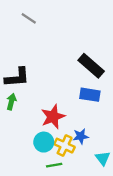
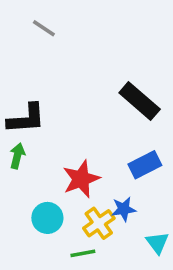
blue rectangle: (90, 95) -> (145, 165), moved, turned -36
cyan circle: (44, 142) -> (47, 218), moved
yellow cross: (65, 146) -> (99, 223), turned 30

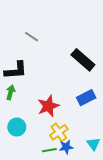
gray line: (44, 28) -> (31, 37), moved
blue star: (124, 209) -> (66, 147), moved
cyan circle: (47, 218) -> (17, 127), moved

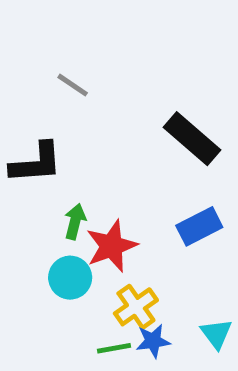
green arrow: (10, 92) -> (75, 222), moved
cyan circle: (17, 127) -> (70, 278), moved

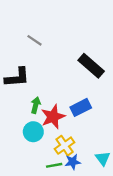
blue rectangle: (199, 226) -> (81, 107), moved

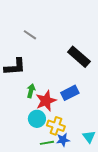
cyan circle: (33, 132) -> (37, 119), moved
yellow cross: (65, 146) -> (56, 126), turned -36

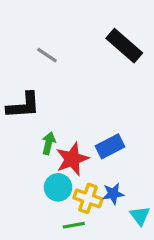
black rectangle: (79, 57) -> (124, 46), moved
blue star: (63, 140) -> (113, 194), moved

